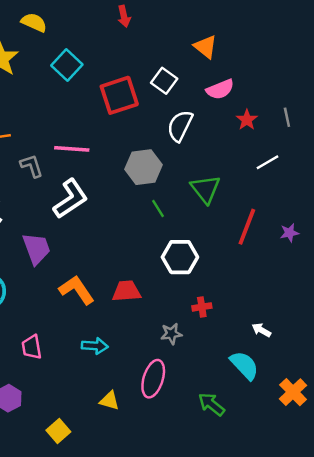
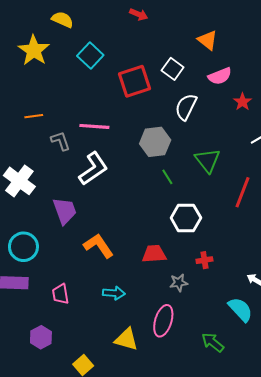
red arrow: (124, 16) -> (139, 14), turned -54
red trapezoid: (126, 291) -> (154, 254), moved
yellow triangle: (109, 401) -> (126, 339), size x1.4

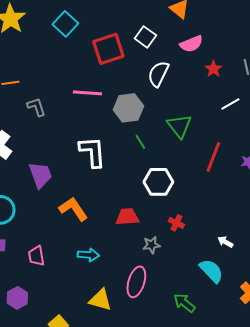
pink line: (94, 126) -> (87, 93), moved
white L-shape: (93, 169) -> (92, 152), moved, turned -60
red cross: (204, 260) -> (176, 223), turned 35

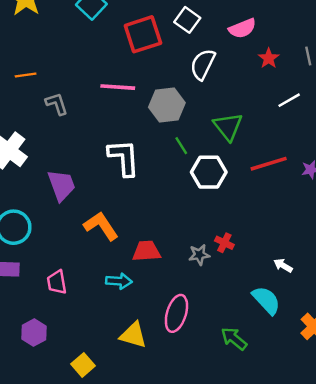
red line: (213, 157) -> (269, 164), turned 52
white hexagon: (158, 182) -> (209, 172), moved
red trapezoid: (127, 217) -> (147, 251), moved
gray star: (151, 245) -> (199, 255), moved

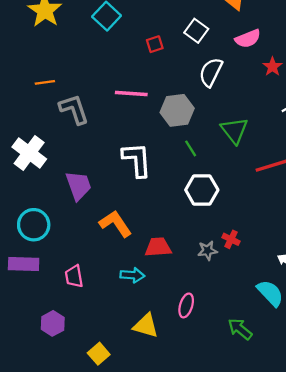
red square: (143, 34) -> (155, 44), size x0.5
gray L-shape: (57, 104) -> (74, 109), size x1.4
white hexagon: (209, 172) -> (202, 190), moved
pink ellipse: (176, 313) -> (186, 305), size x0.7

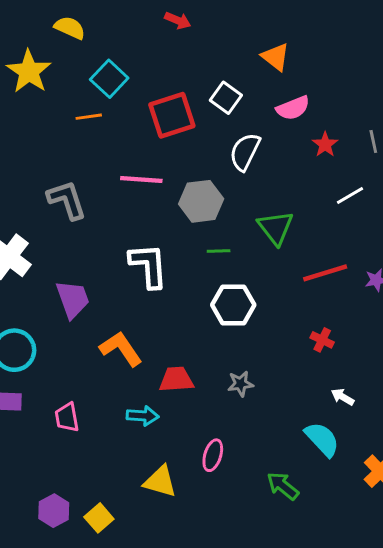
red square: (155, 44) -> (172, 115), size x2.0
orange line: (45, 82) -> (89, 117), moved
green line: (191, 148) -> (219, 251), turned -60
red cross: (231, 239) -> (322, 340), moved
purple hexagon: (53, 323) -> (54, 511), moved

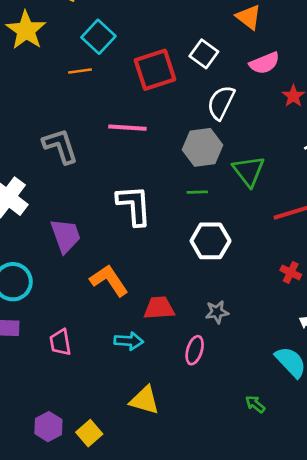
gray hexagon: (201, 201) -> (203, 147), moved
pink ellipse: (213, 455) -> (195, 350), moved
green arrow: (283, 486) -> (255, 404), size x0.7

